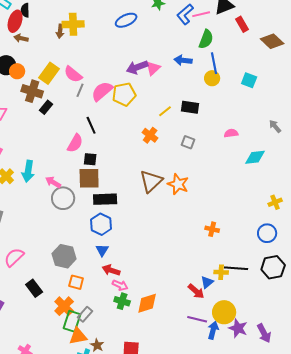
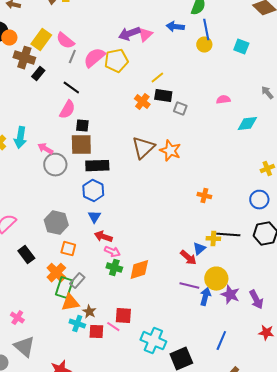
black rectangle: (190, 107) -> (163, 96), moved
black line: (91, 125) -> (71, 88), moved, turned -30

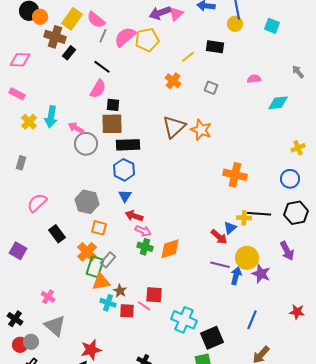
black rectangle: (163, 96) -> (215, 47), moved
orange cross: (204, 196) -> (235, 175), size x1.6
purple arrow: (256, 300) -> (287, 251), moved

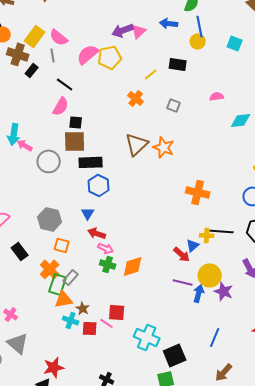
gray line: (103, 36) -> (53, 55), moved, turned -32
pink arrow: (76, 128) -> (25, 145), moved
blue hexagon: (124, 170) -> (99, 185), moved

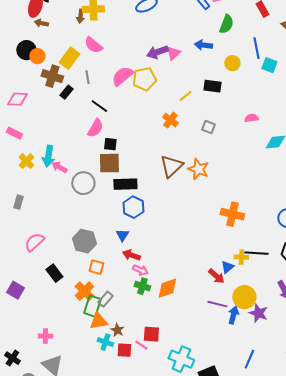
blue line: (200, 26) -> (256, 48), moved
pink semicircle: (59, 37) -> (93, 45), moved
pink cross: (11, 314) -> (45, 336), turned -32

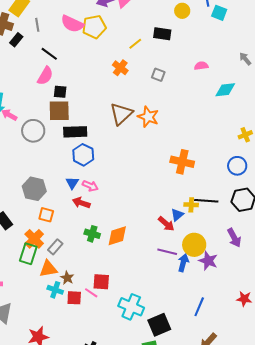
pink semicircle: (122, 76) -> (72, 24), turned -115
pink arrow: (140, 270) -> (90, 186), moved
green rectangle: (92, 306) -> (28, 254), moved

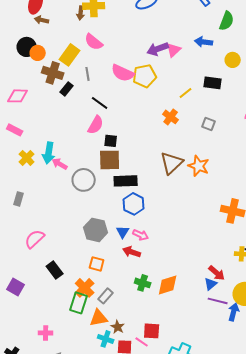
gray hexagon: (34, 189) -> (96, 230), moved
blue triangle: (177, 215) -> (211, 284), moved

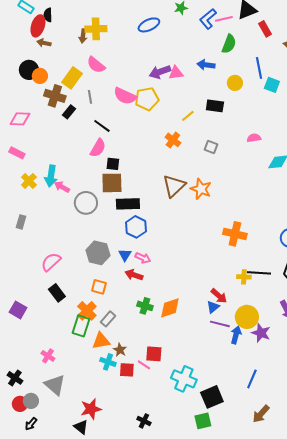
pink triangle: (174, 50) -> (176, 73), turned 35
pink semicircle: (35, 239) -> (51, 262), moved
pink cross: (46, 333) -> (48, 356), turned 32

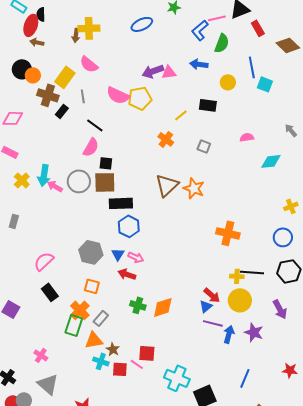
blue L-shape: (208, 19) -> (200, 30), moved
gray circle: (86, 203) -> (79, 181), moved
yellow circle: (247, 317) -> (240, 300), moved

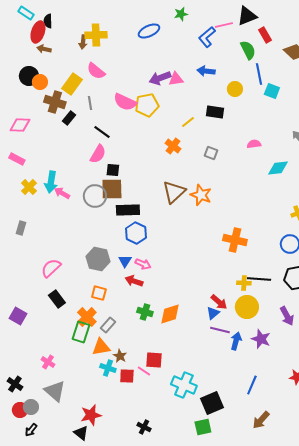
green semicircle: (222, 43) -> (248, 50), moved, turned -48
gray circle: (79, 181) -> (95, 196), moved

